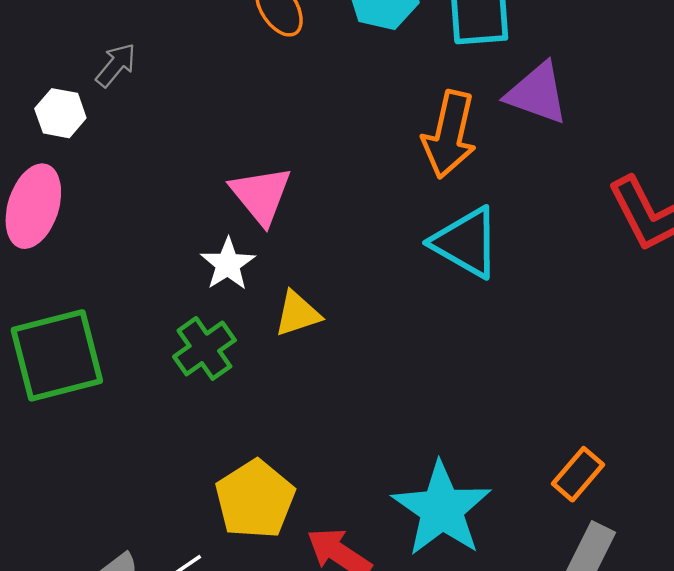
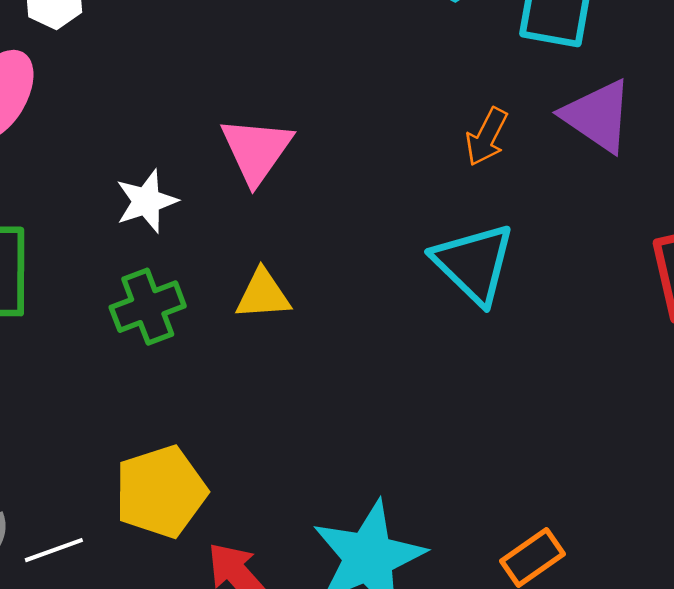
orange arrow: (449, 135) -> (487, 137), size x0.6
white star: (228, 264) -> (147, 201), moved

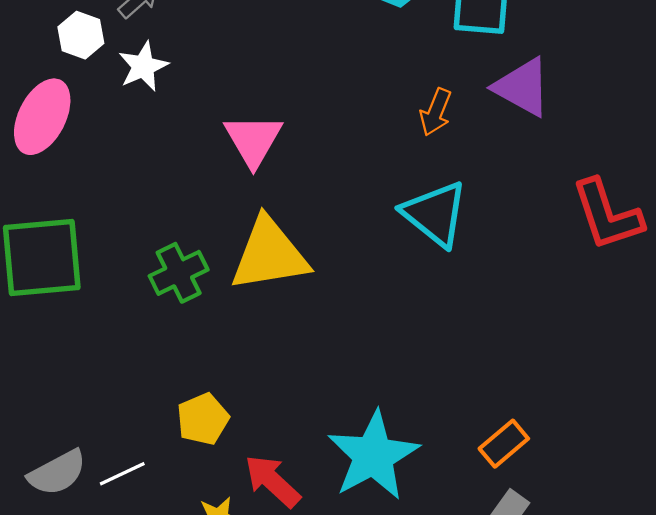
white star: (147, 201) -> (143, 66), moved
yellow triangle: (263, 295) -> (269, 255), size x1.8
yellow pentagon: (161, 492) -> (203, 419), size x0.7

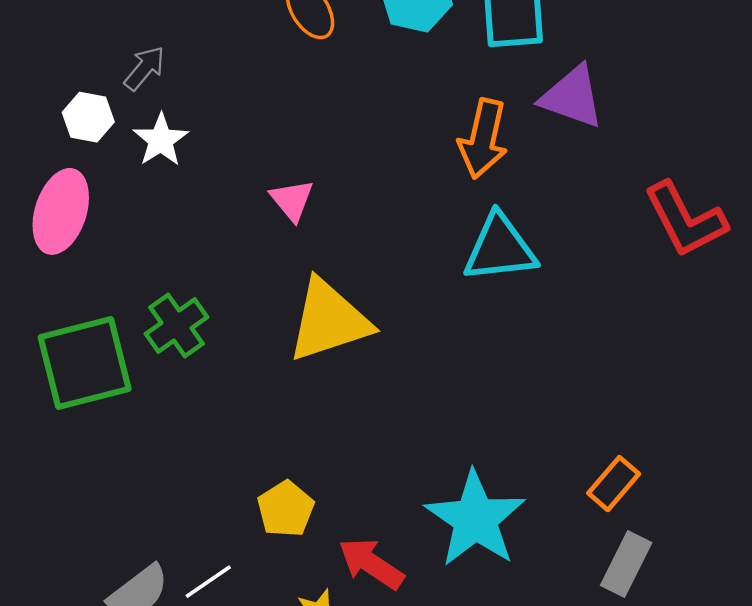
orange arrow: (436, 112) -> (483, 139), size x1.5
pink triangle: (253, 140) -> (292, 200), size x0.7
cyan triangle: (435, 214) -> (500, 248), turned -36
green cross: (179, 273) -> (177, 326), moved

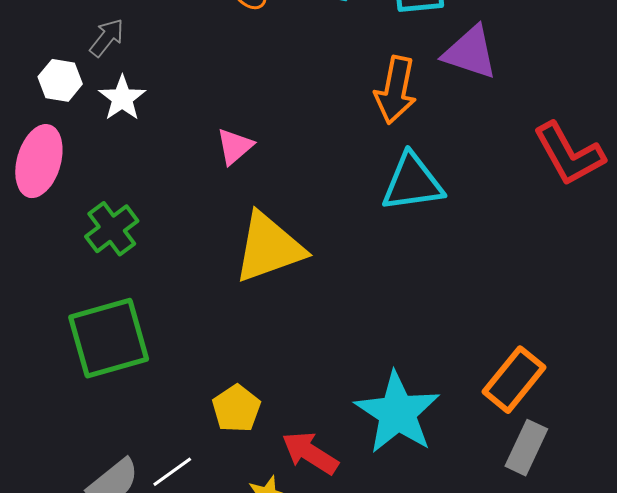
pink triangle: (292, 200) -> (235, 146), turned 30
green cross: (177, 326) -> (112, 229), moved
green square: (85, 363) -> (109, 338), moved
orange rectangle: (614, 484) -> (514, 380), size x1.4

